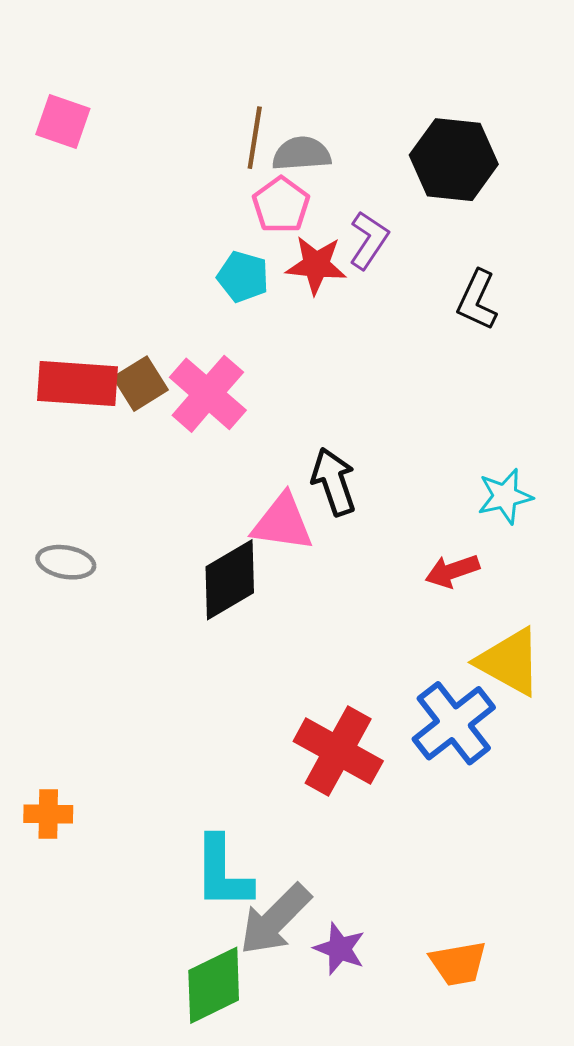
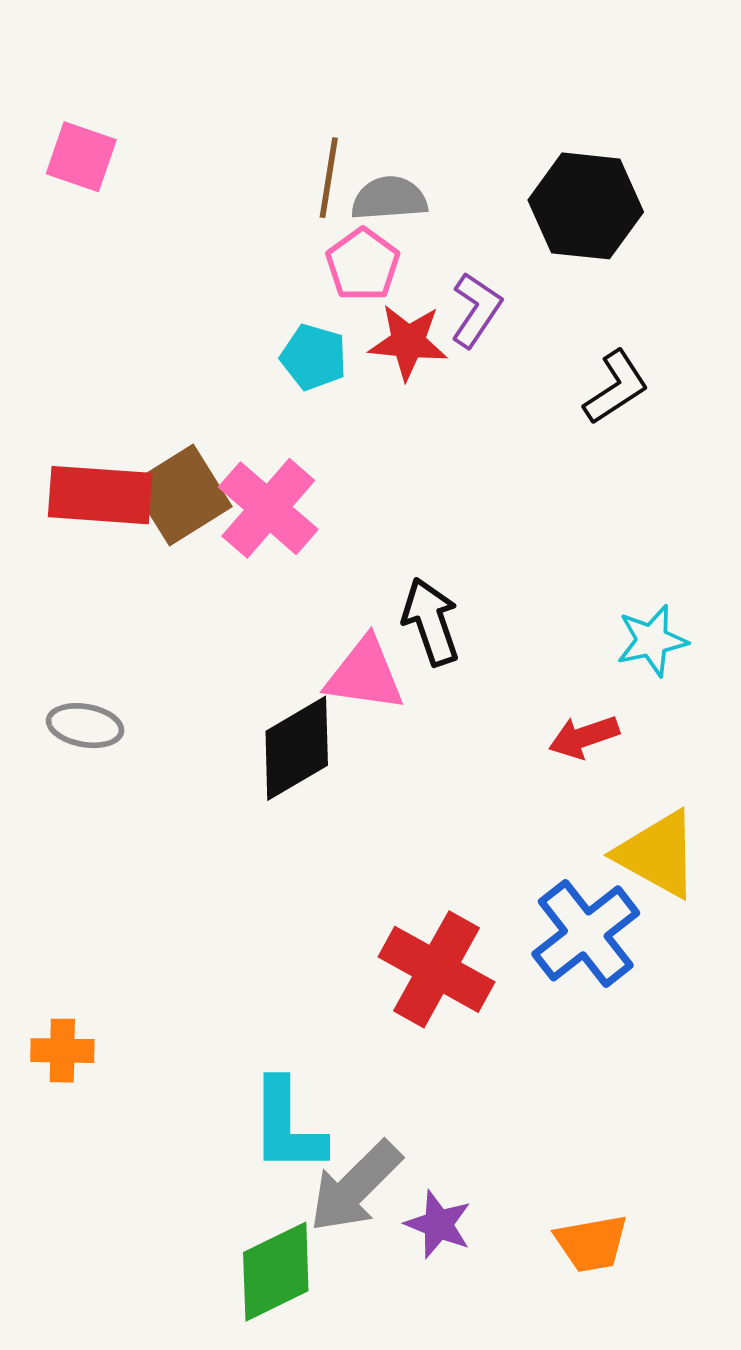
black L-shape: (477, 300) -> (616, 387), turned -148
brown square: (140, 384) -> (181, 495), size x1.4

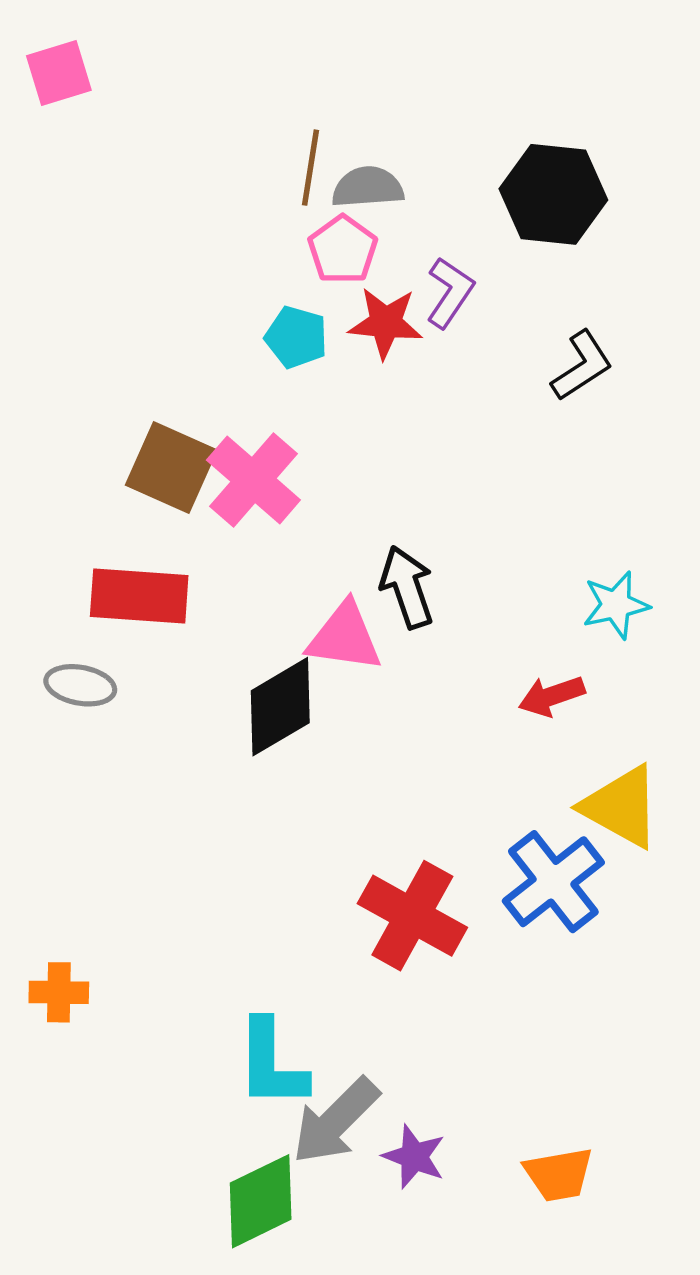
pink square: (81, 157) -> (59, 73), moved, turned -36
red rectangle: (100, 495) -> (139, 596), moved
brown square: (181, 495) -> (171, 467), turned -34

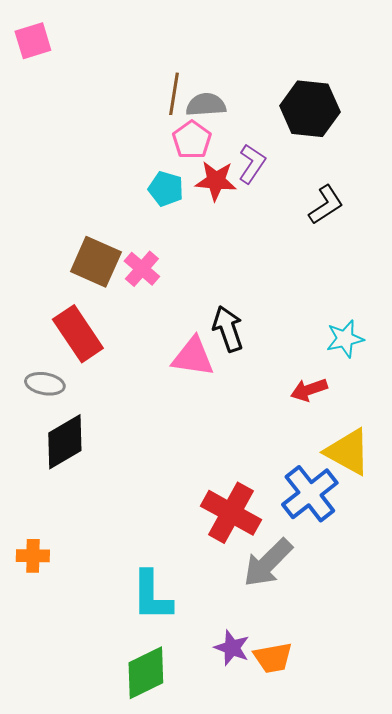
pink cross: (253, 480) -> (142, 269), size x0.7
red rectangle: (139, 596) -> (78, 334), turned 52
black diamond: (280, 707) -> (65, 442), moved
gray arrow: (336, 1121) -> (268, 563), moved
orange trapezoid: (559, 1174) -> (273, 658), moved

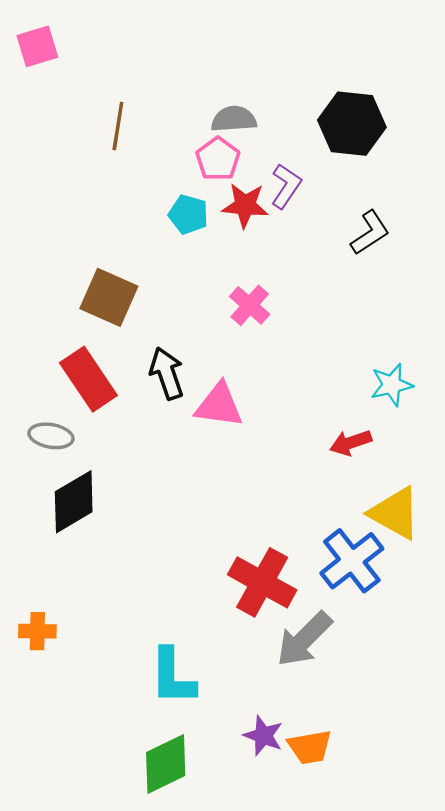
brown line: (174, 94) -> (118, 126), moved
pink cross: (142, 269) -> (250, 305), moved
black arrow: (228, 329) -> (167, 373), moved

